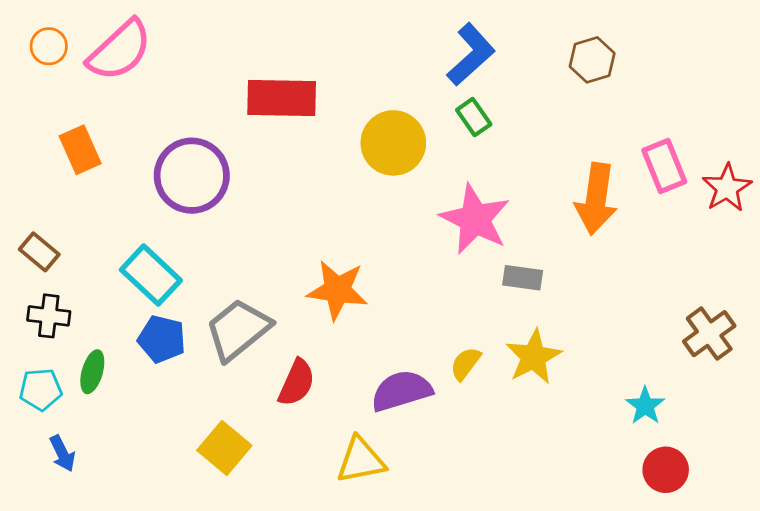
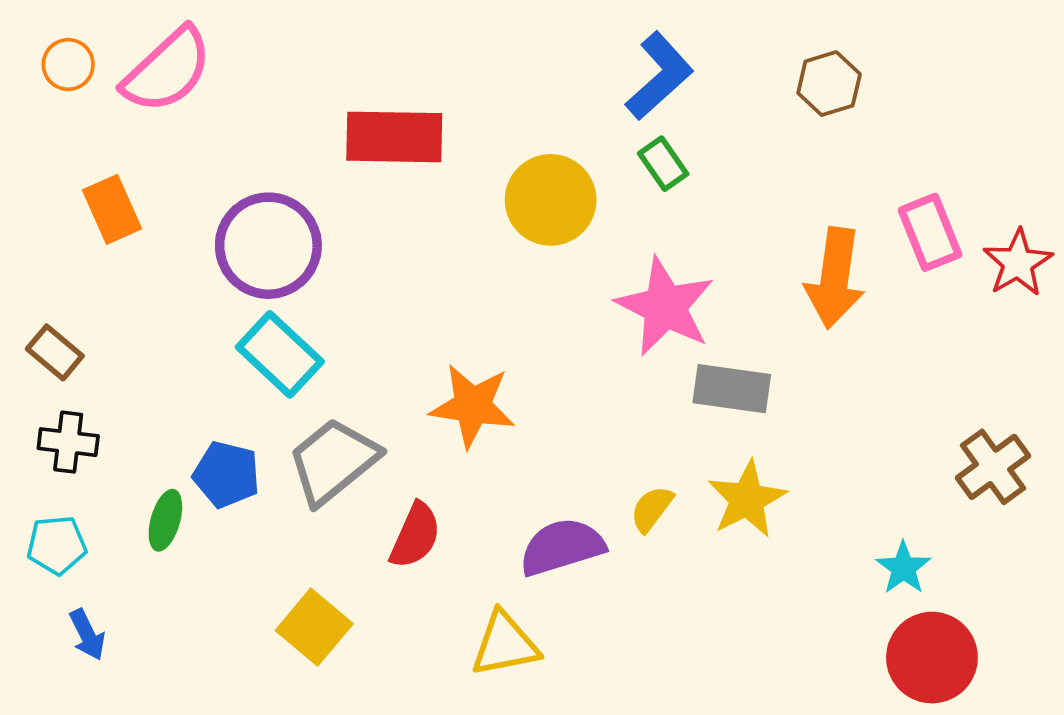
cyan rectangle: (151, 275) -> (280, 354), moved
gray rectangle: (523, 278) -> (732, 389), size x1.4
green ellipse: (92, 372) -> (165, 520), moved
red circle: (666, 470) -> (932, 658), size x1.4

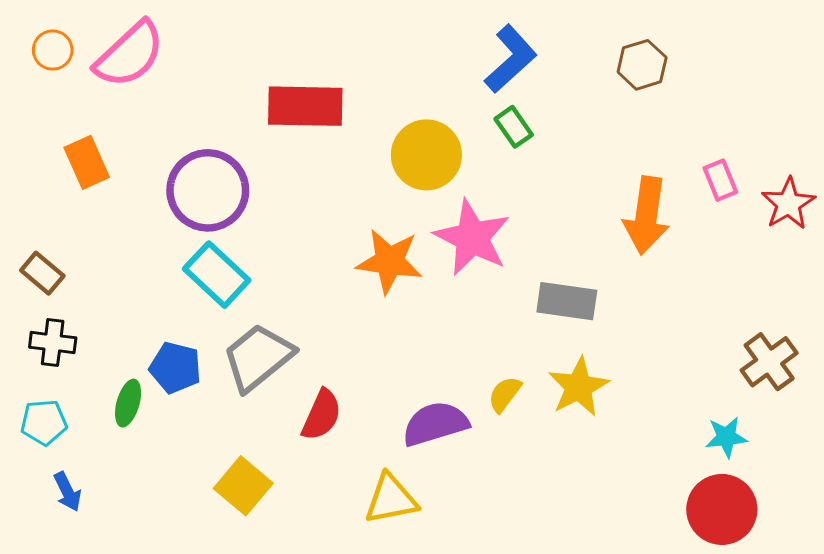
pink rectangle: (930, 232) -> (720, 180), size x0.7
pink star: (665, 307) -> (472, 238), moved
orange star: (472, 406) -> (389, 261), moved
cyan star: (903, 568) -> (726, 437), moved, turned 30

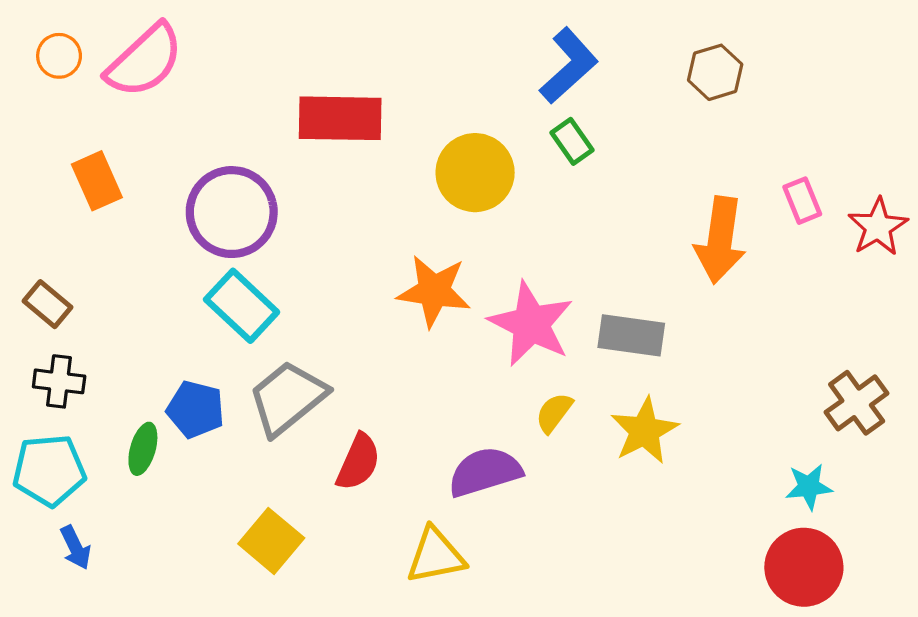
pink star: (472, 238) -> (531, 324), moved
yellow semicircle: (505, 394) -> (554, 413), moved
cyan pentagon: (44, 422) -> (49, 470), size x1.4

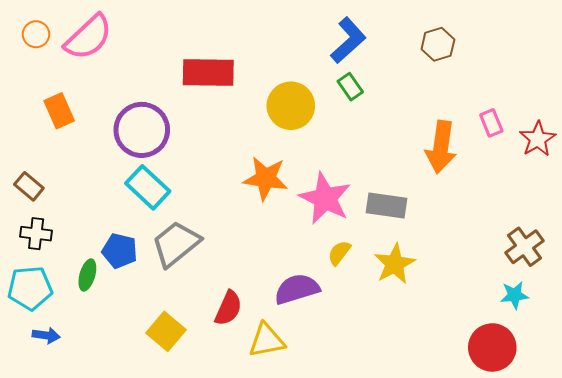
red semicircle: (358, 462) -> (228, 308), moved
cyan star: (809, 487) -> (514, 295), moved
blue arrow: (75, 547) -> (46, 335), turned -56

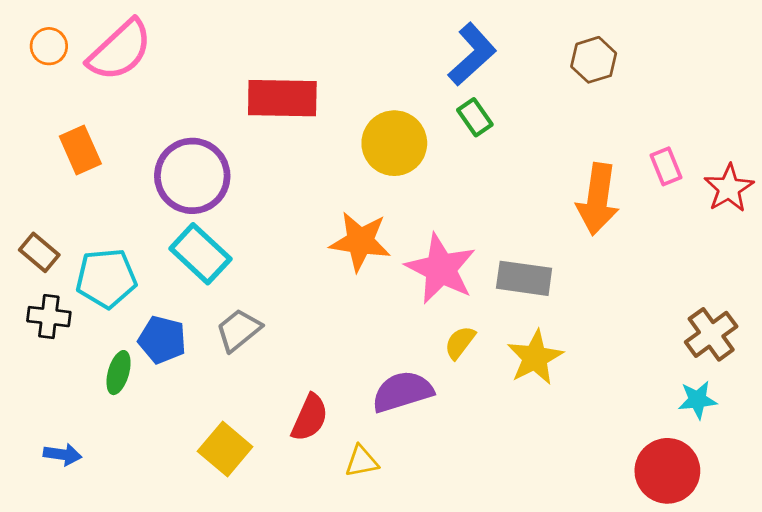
gray trapezoid: (176, 244) -> (239, 330), size x0.7
cyan pentagon: (30, 288) -> (106, 278), moved
yellow triangle: (267, 340) -> (362, 461), size x0.7

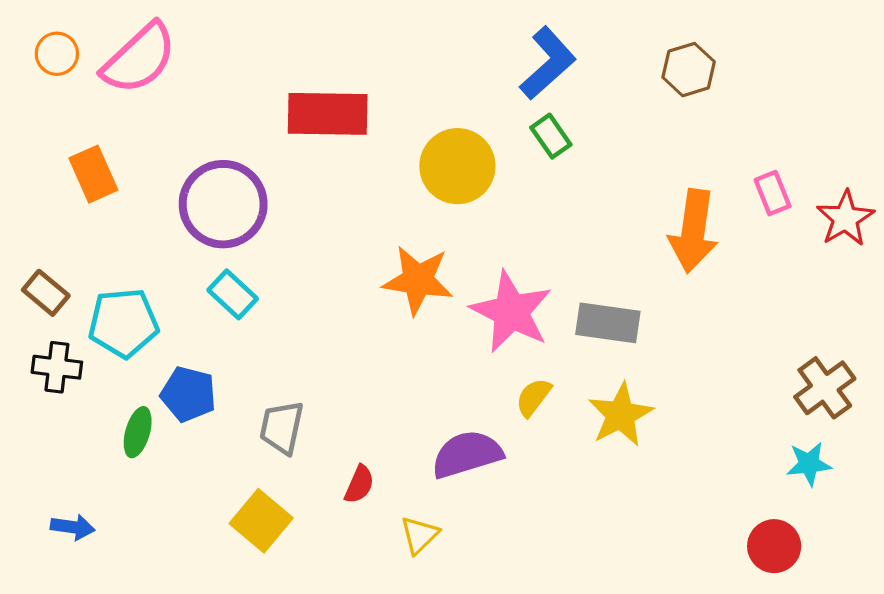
cyan rectangle: (200, 254) -> (233, 294), size x0.7
gray trapezoid: (239, 330) -> (282, 427), moved, turned -39
red semicircle: (310, 418) -> (359, 484), size x0.7
yellow triangle: (362, 461) -> (419, 535), turned -33
red circle: (667, 471) -> (774, 546), size x0.7

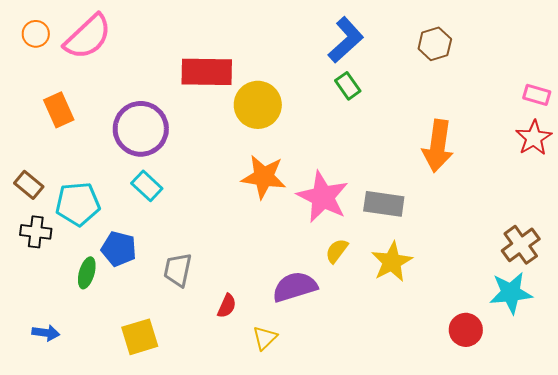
yellow circle: (457, 166) -> (258, 105), moved
pink rectangle: (773, 193) -> (537, 95), moved, turned -52
cyan star: (809, 464) -> (511, 293), size x1.5
yellow square: (261, 521) -> (140, 337), moved, turned 33
red circle: (774, 546) -> (466, 330), moved

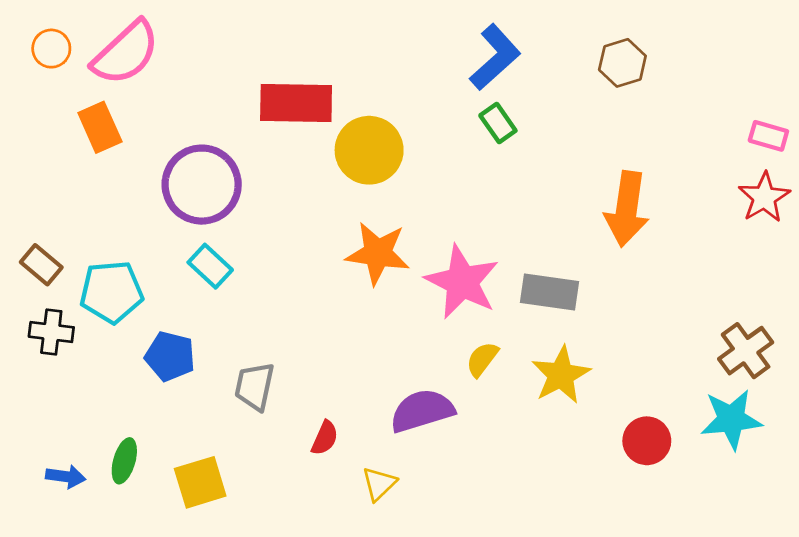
orange rectangle: (59, 110) -> (100, 127), moved
green ellipse: (87, 273) -> (124, 461), moved
red circle: (466, 330) -> (647, 441), moved

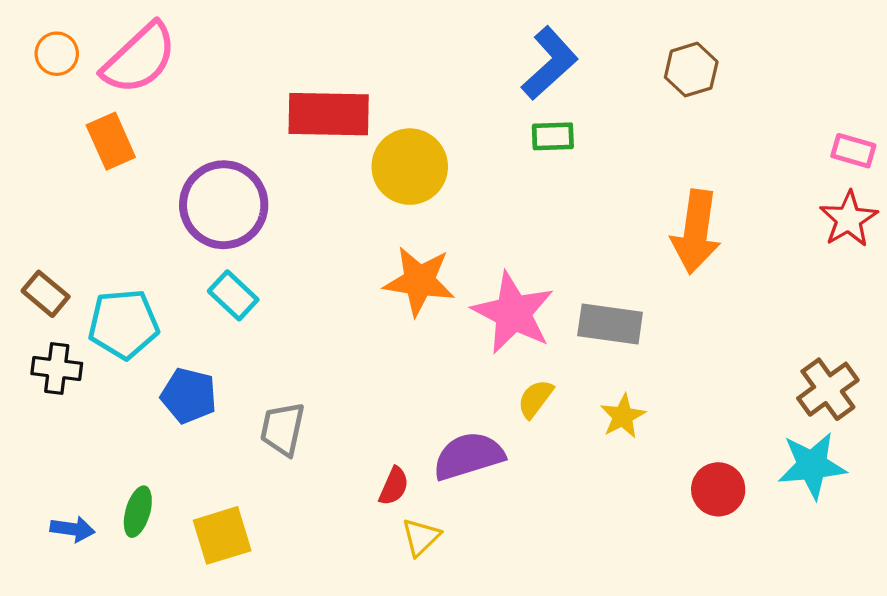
green rectangle: (498, 123) -> (553, 136), turned -57
yellow star: (561, 375) -> (623, 416), size x0.7
red semicircle: (325, 438) -> (394, 486), moved

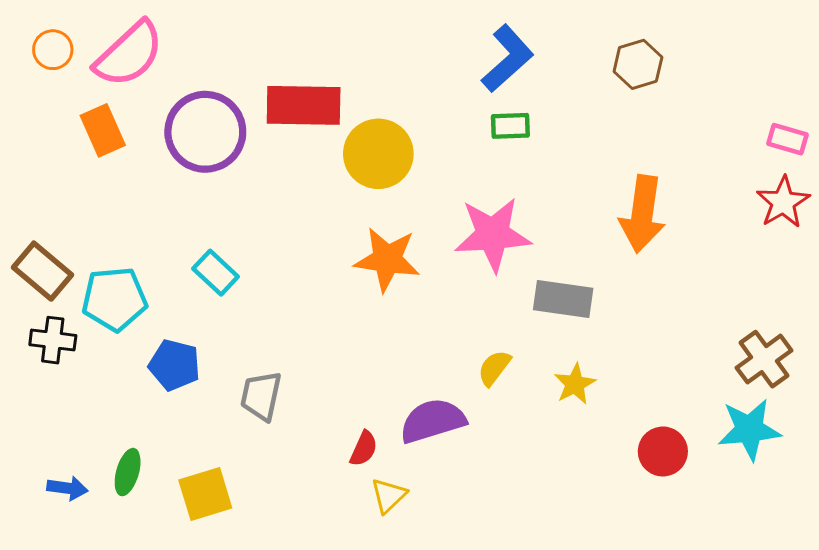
purple circle: (224, 205) -> (205, 132), moved
brown rectangle: (46, 294) -> (43, 271), size x1.4
pink star: (513, 313) -> (493, 234), moved, turned -30

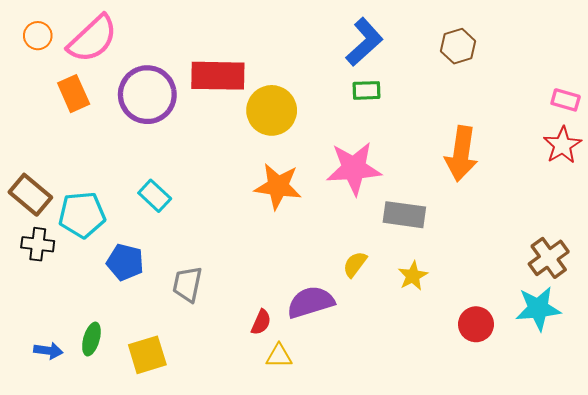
yellow triangle: (389, 495) -> (279, 356), turned 44

